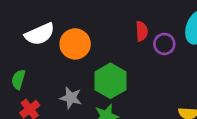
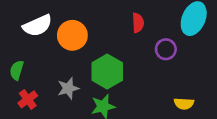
purple circle: (164, 44) -> (166, 49), moved
gray star: (71, 98) -> (68, 88), turned -30

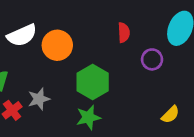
gray star: (68, 88) -> (39, 99), moved
yellow semicircle: (184, 104) -> (170, 115), turned -48

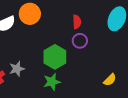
orange circle: (57, 45) -> (30, 14), moved
purple circle: (152, 59) -> (80, 41), moved

